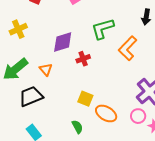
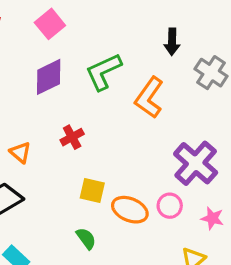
purple diamond: (63, 42) -> (49, 77), moved
red cross: (83, 59) -> (72, 137), moved
pink circle: (138, 116) -> (170, 206), moved

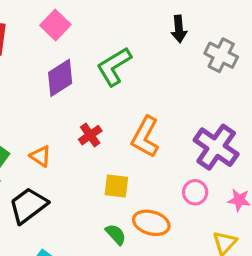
orange L-shape: (149, 98) -> (145, 137), moved
orange ellipse: (130, 210) -> (151, 223), moved

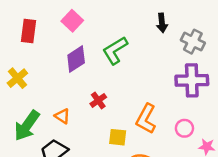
orange L-shape: (145, 137) -> (146, 119), moved
purple cross: (216, 147) -> (192, 80), moved, turned -36
pink circle: (195, 192) -> (184, 128), moved

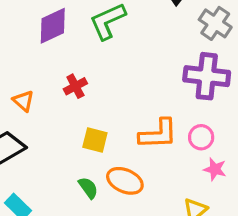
orange L-shape: (146, 119) -> (158, 134), moved, turned -128
pink circle: (184, 128) -> (201, 137), moved

